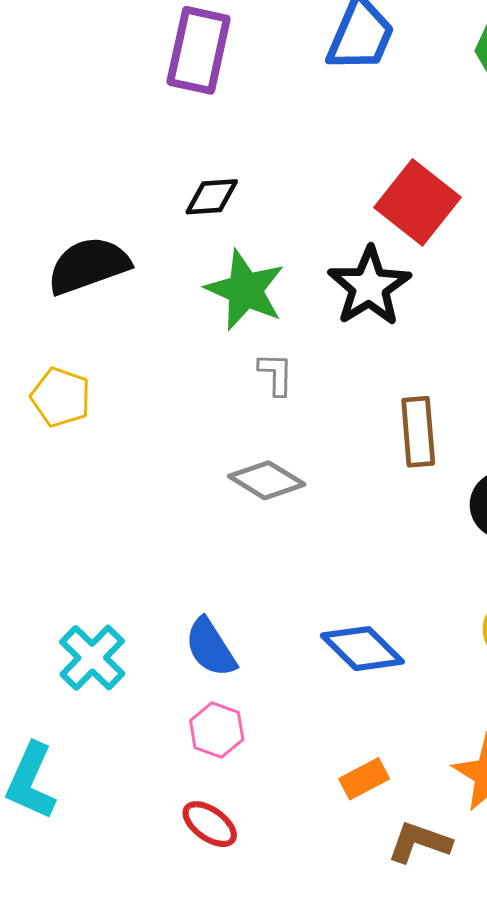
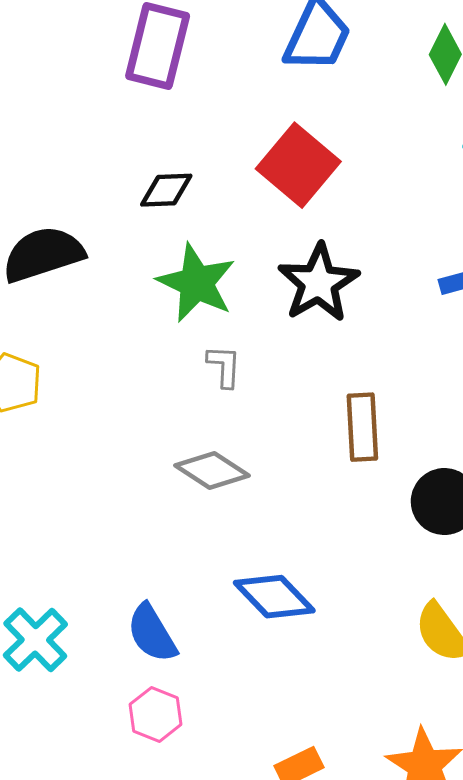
red square: (418, 202) -> (298, 165), moved
blue diamond: (362, 649) -> (274, 597), moved

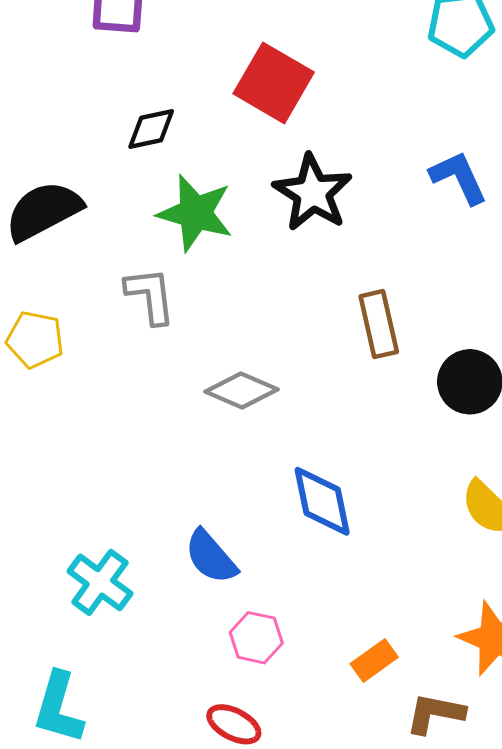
gray L-shape: (224, 366) -> (150, 296), moved, size x1.4
blue diamond: (274, 597) -> (322, 501), turned 42
pink hexagon: (156, 714) -> (256, 638), moved

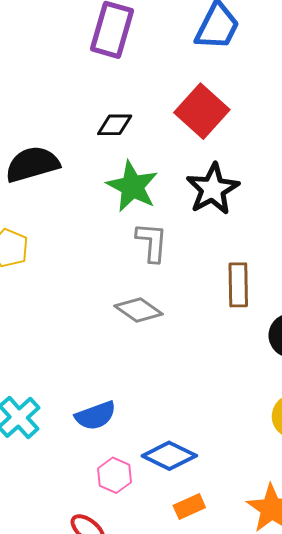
gray L-shape: (150, 296) -> (152, 242), moved
blue diamond: (322, 501) -> (169, 456), moved, turned -64
blue semicircle: (211, 557) -> (96, 416), turned -81

